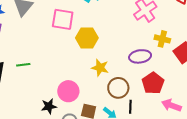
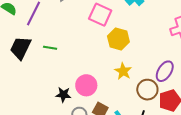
purple ellipse: (140, 56) -> (165, 71), turned -65
brown circle: (118, 88) -> (147, 90), moved

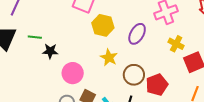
purple ellipse: (165, 71) -> (137, 34), moved
black star: (63, 95) -> (50, 51), moved

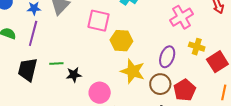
purple ellipse: (137, 34) -> (167, 57), moved
yellow star: (109, 57) -> (133, 71), size x1.4

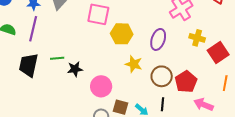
purple ellipse: (167, 57) -> (158, 39), moved
yellow star: (133, 71) -> (134, 64), size x0.7

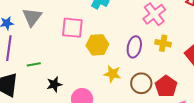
yellow cross: (197, 38) -> (163, 43), moved
green line: (57, 58) -> (34, 64), moved

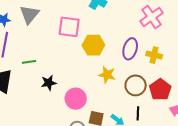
yellow cross: (163, 43) -> (154, 55), moved

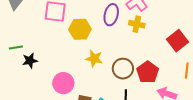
purple ellipse: (130, 49) -> (111, 15), moved
yellow cross: (154, 55) -> (137, 24), moved
black star: (49, 83) -> (30, 61), moved

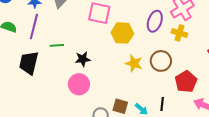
black star: (30, 61) -> (83, 59), moved
brown circle: (123, 69) -> (161, 61), moved
pink circle: (63, 83) -> (79, 84), moved

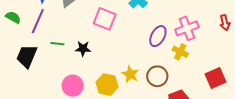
yellow hexagon: (122, 33) -> (107, 85), moved
black star: (83, 59) -> (83, 49), moved

